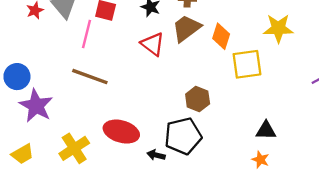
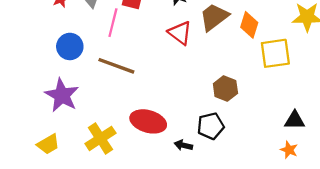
blue circle: (17, 77) -> (70, 46), moved
black pentagon: (183, 136) -> (211, 126), size x0.7

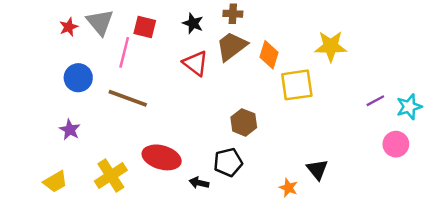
purple star: (62, 95) -> (70, 130), size x0.6
black triangle: (295, 120) -> (317, 170), moved, turned 50
orange star: (289, 150) -> (288, 188), moved

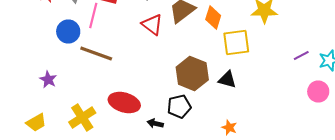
blue circle: (78, 78) -> (68, 32), moved
brown hexagon: (244, 122) -> (192, 74), size x1.5
black triangle: (317, 170) -> (227, 80), moved, turned -36

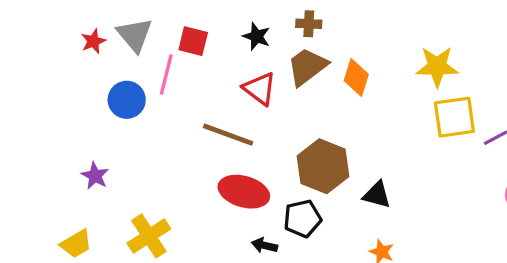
yellow square: (236, 42) -> (454, 117), moved
brown line: (96, 54) -> (228, 135), moved
black triangle: (227, 80) -> (377, 195), moved
red ellipse: (124, 102) -> (244, 192), moved

